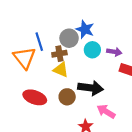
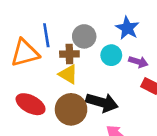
blue star: (85, 29) -> (127, 28), moved
orange triangle: (24, 58) -> (25, 53), turned 45
brown circle: (67, 97) -> (71, 109), size x1.5

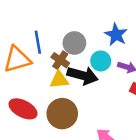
brown cross: (69, 54) -> (60, 60), turned 36
yellow triangle: (68, 74) -> (59, 80), turned -36
black arrow: (102, 102) -> (83, 76), moved

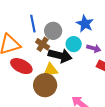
blue line: (38, 42) -> (33, 24), moved
yellow triangle: (59, 80) -> (51, 70), moved
red ellipse: (23, 109) -> (21, 66), moved

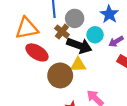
purple arrow: (94, 48) -> (116, 41), turned 128
yellow triangle: (51, 70) -> (78, 65), moved

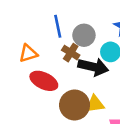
orange triangle: (27, 28) -> (28, 53), size x0.7
yellow triangle: (78, 65) -> (95, 104), moved

